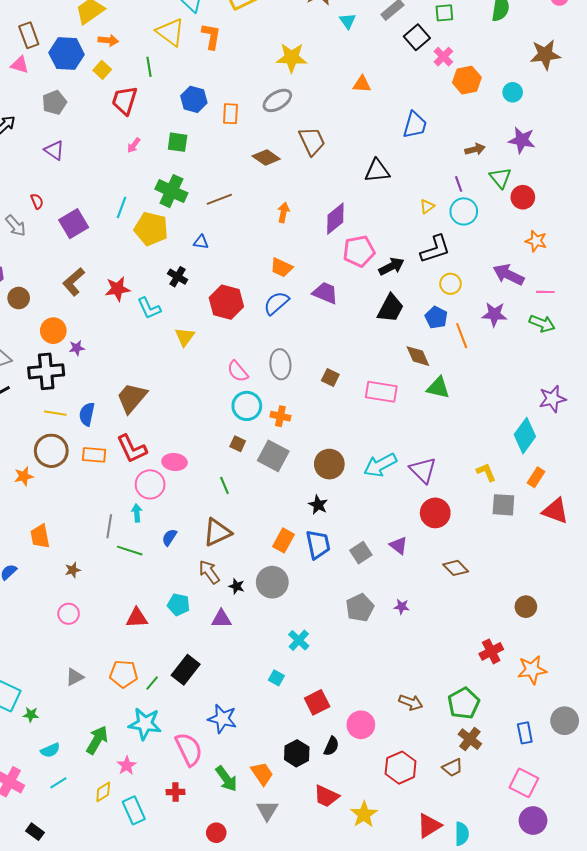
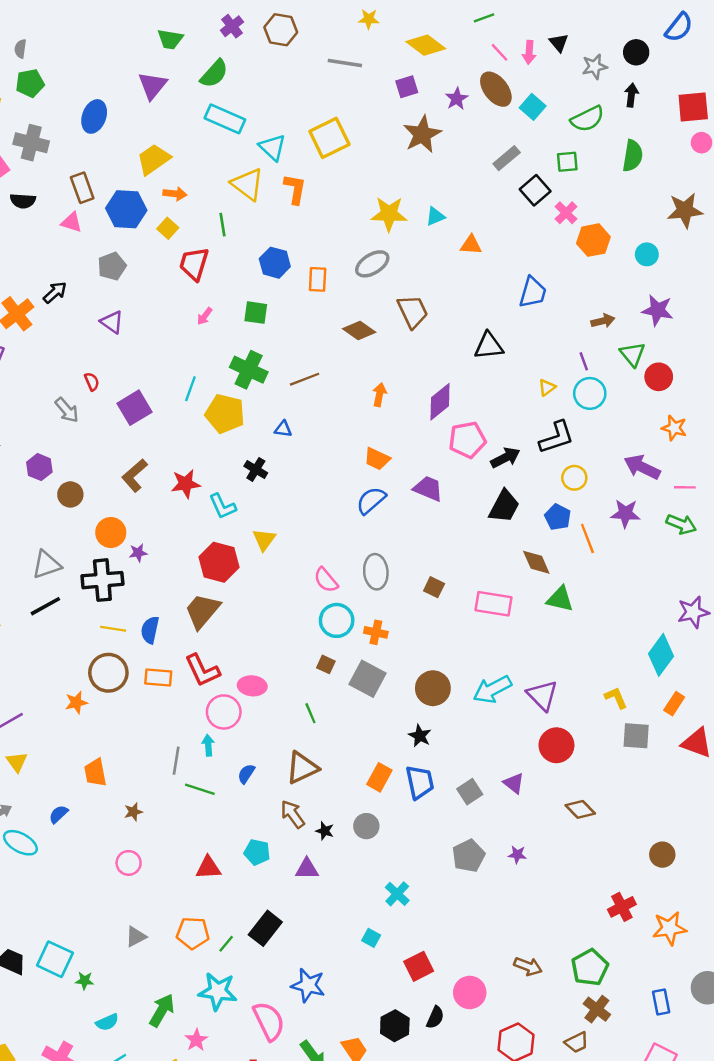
cyan triangle: (348, 21) -> (435, 216), moved, turned 42
red hexagon: (226, 302) -> (219, 562), moved
gray circle: (272, 582) -> (366, 826), size x0.7

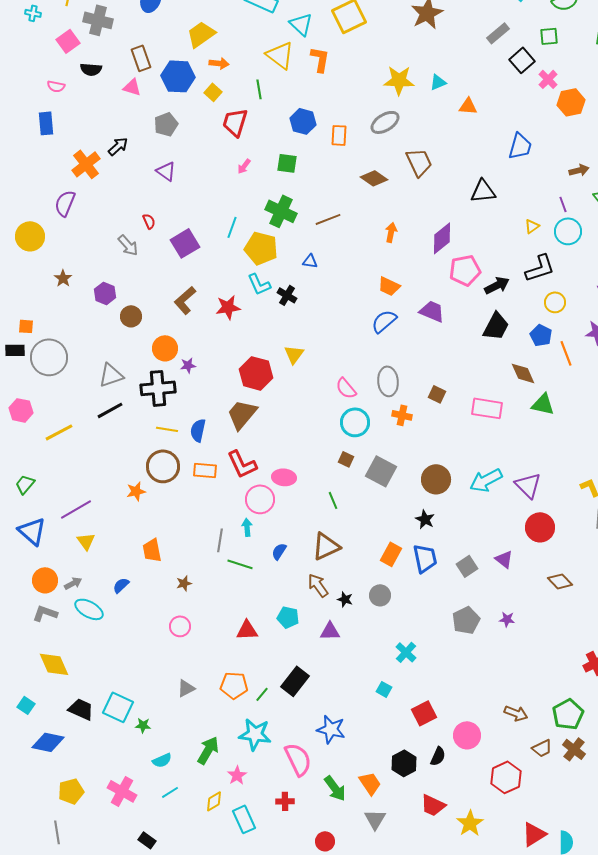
cyan L-shape: (222, 506) -> (259, 284), moved
orange cross: (376, 632) -> (402, 415), moved
brown trapezoid: (577, 1042) -> (542, 748), moved

